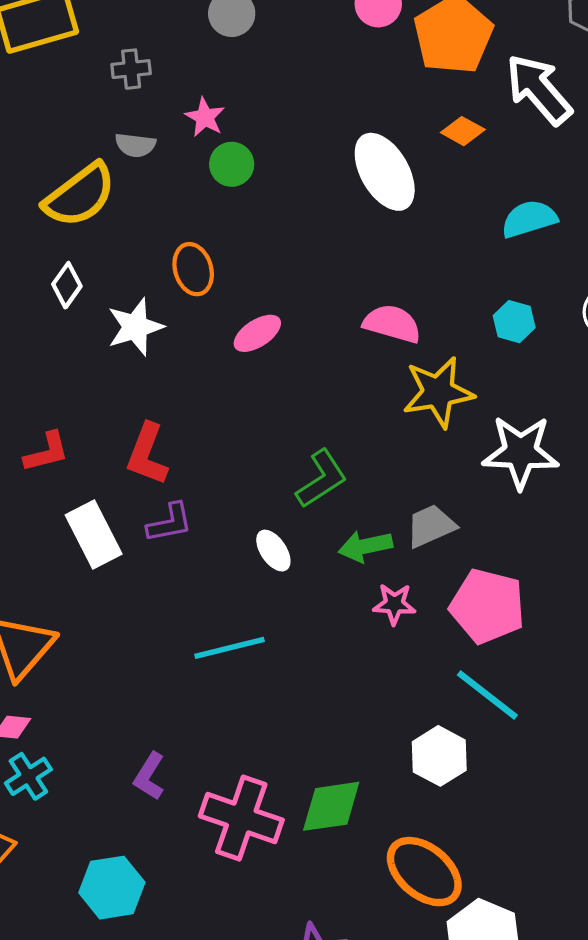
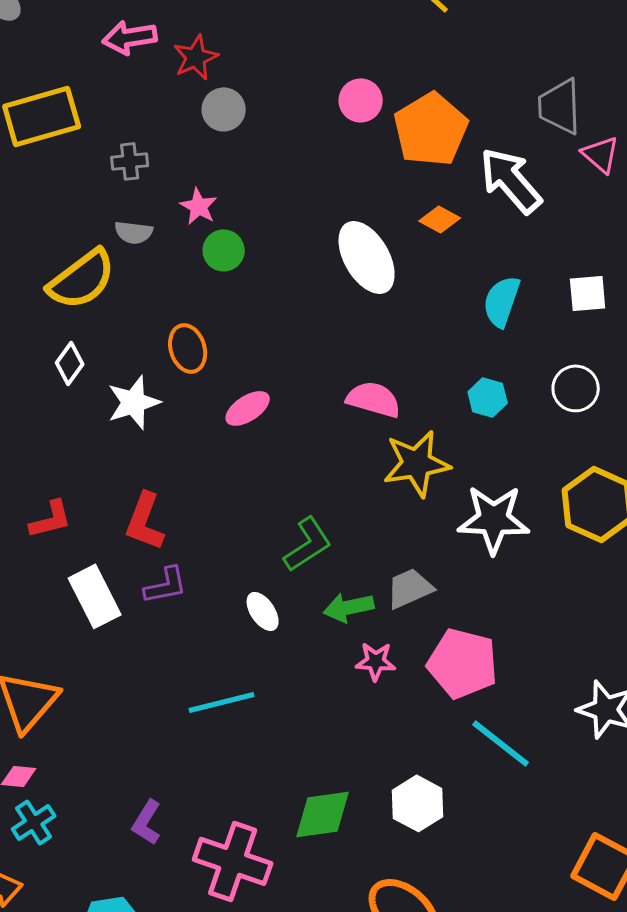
cyan semicircle: (529, 219) -> (502, 301), turned -54
cyan line: (487, 695) -> (501, 743), moved
green diamond: (331, 806) -> (323, 814), moved

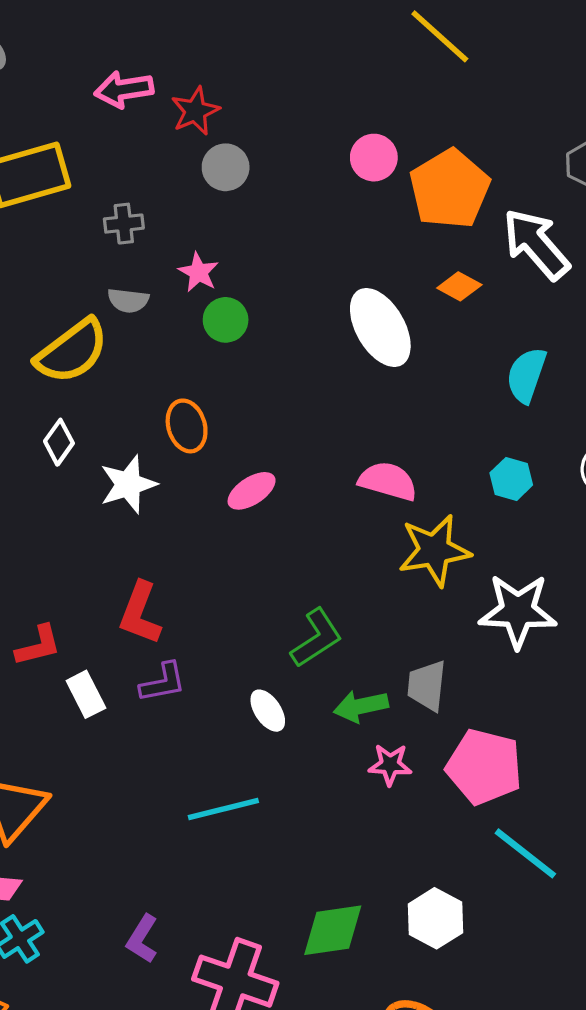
red L-shape: (51, 519) -> (38, 646), moved
gray trapezoid: (410, 588) -> (427, 686), turned -60
white rectangle: (95, 596) -> (86, 694), size x0.7

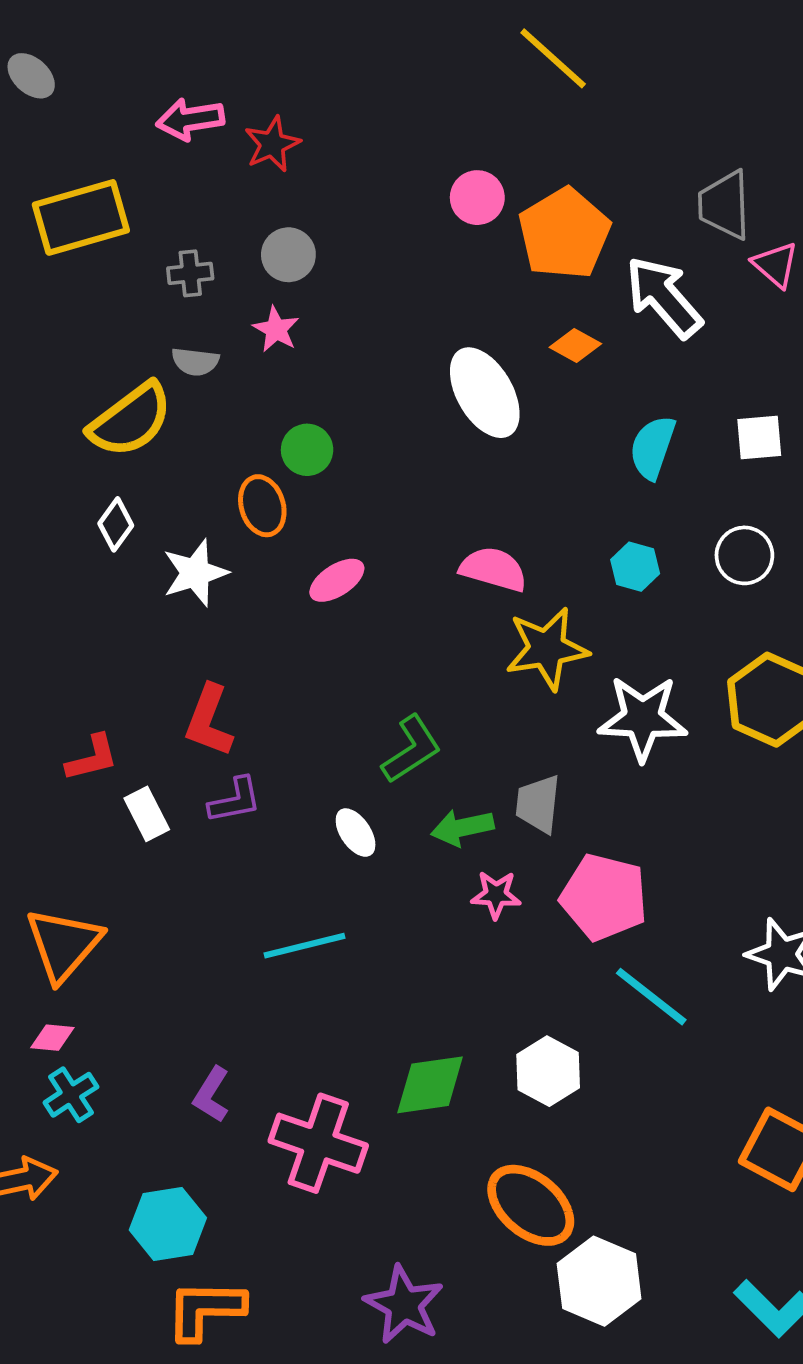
gray circle: (226, 167) -> (288, 255), moved
green circle: (226, 320) -> (307, 450), moved

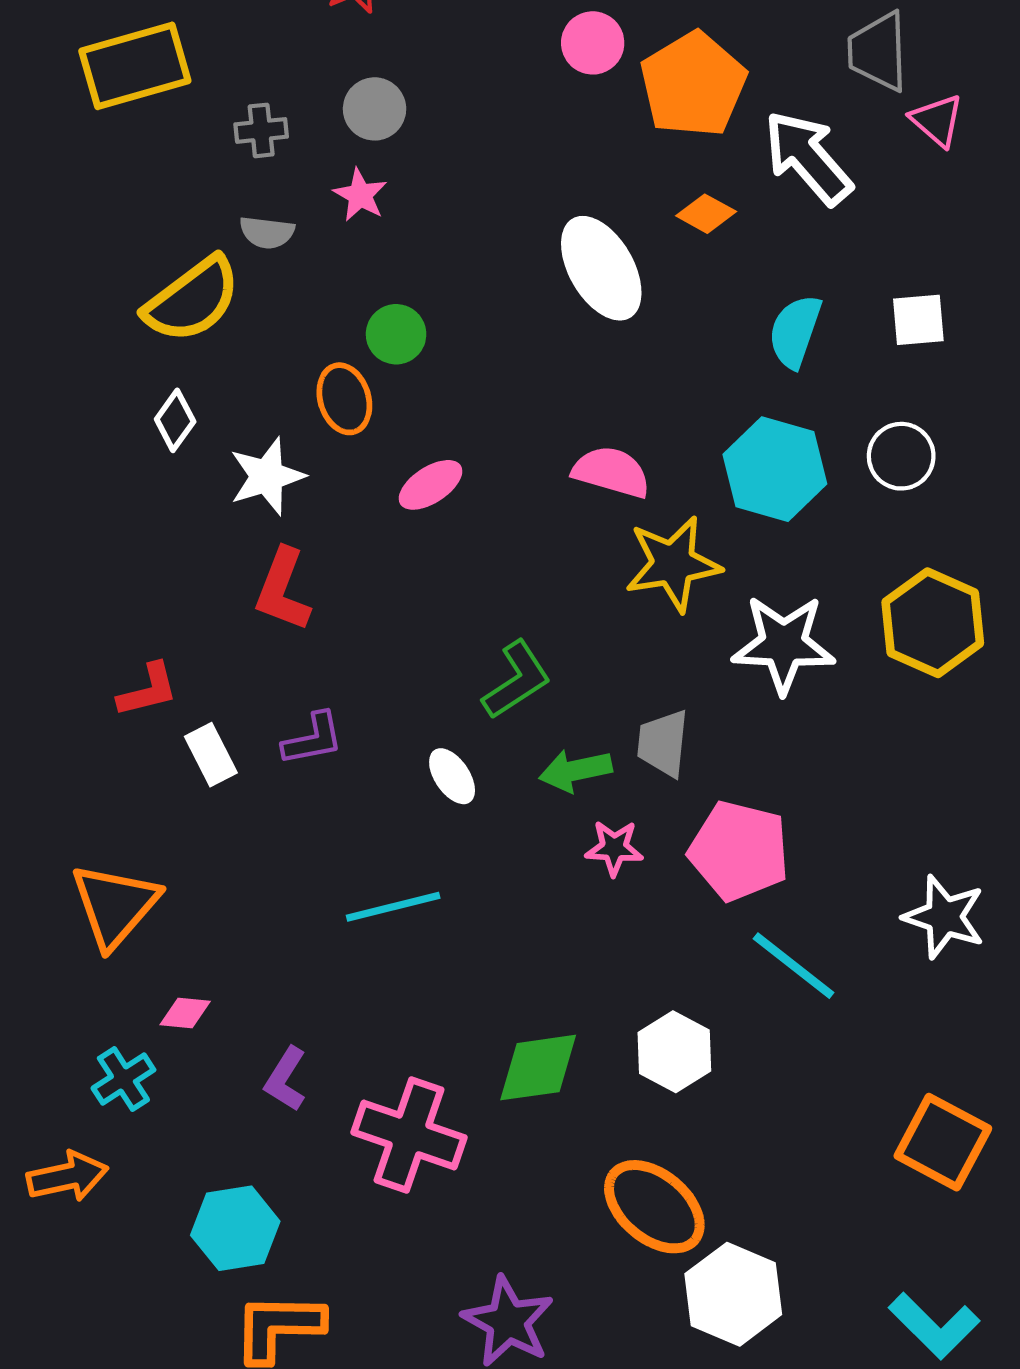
cyan hexagon: (635, 567) -> (775, 469), size x1.8
red L-shape: (209, 721) -> (283, 590), moved
pink diamond: (52, 1038) -> (185, 1013), moved

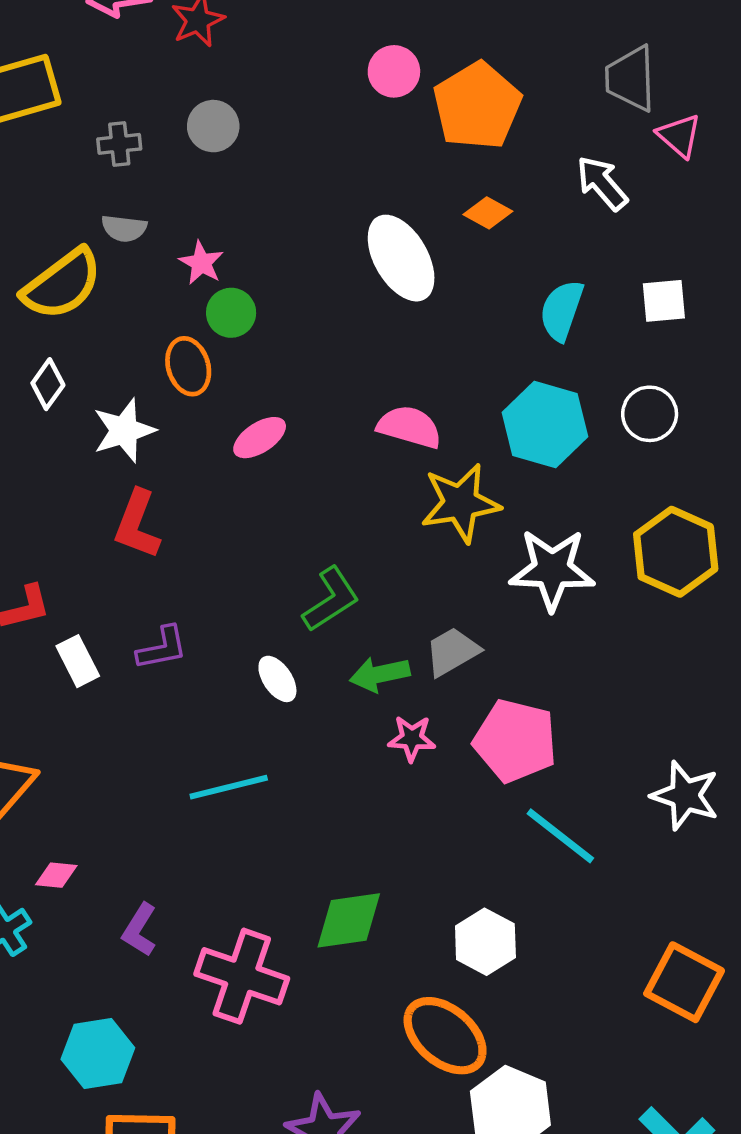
white arrow: (808, 158) -> (602, 183), moved, size x0.7
pink star: (360, 195) -> (201, 263), moved
gray trapezoid: (663, 743) -> (452, 652), turned 54
white hexagon: (674, 1052) -> (485, 942), moved

